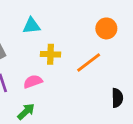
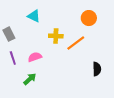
cyan triangle: (31, 26) -> (34, 16), turned 32
yellow cross: (51, 54) -> (56, 36), moved

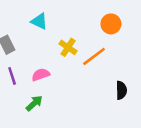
yellow cross: (56, 36) -> (68, 47), turned 32

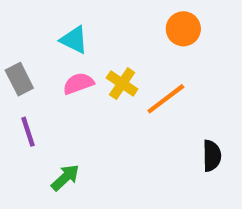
orange circle: (111, 24) -> (183, 29), moved
pink semicircle: (41, 75) -> (78, 84), moved

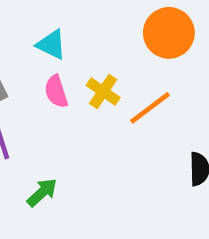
orange circle: (183, 29) -> (169, 33), size x1.4
pink semicircle: (78, 84) -> (56, 92), turned -88

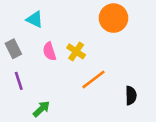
cyan triangle: (51, 45) -> (35, 19), moved
orange line: (150, 108) -> (93, 79), moved

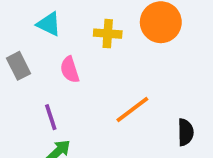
yellow cross: (76, 51) -> (108, 34), moved, turned -30
purple line: (19, 81) -> (51, 117), moved

